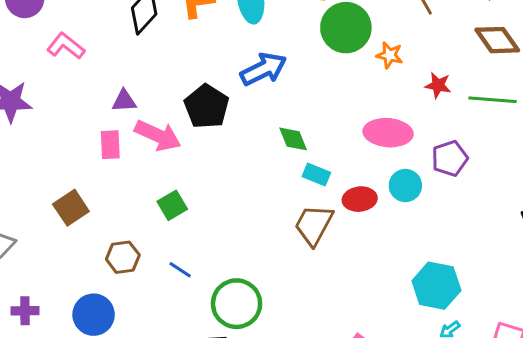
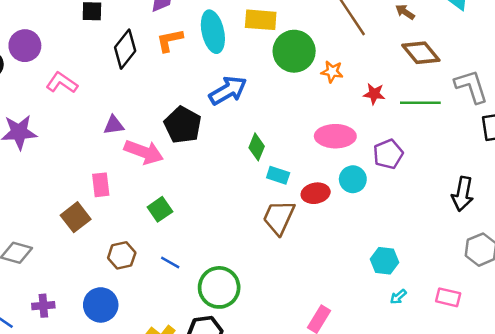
green diamond: (293, 139) -> (257, 147), turned 48
pink rectangle: (110, 145) -> (101, 185), moved
cyan hexagon: (436, 286) -> (384, 261), size x0.7

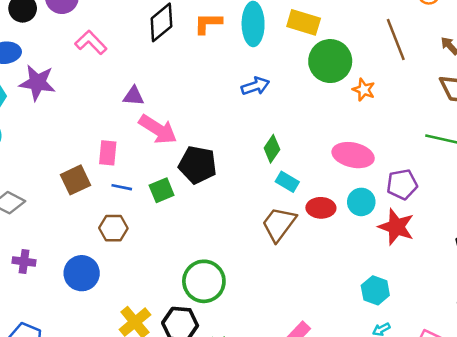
blue arrow: (228, 90) -> (255, 86), size x0.7
red star: (374, 94) -> (396, 227), moved, size x1.6
black pentagon: (183, 125) -> (198, 165), moved, turned -30
blue line: (170, 263) -> (122, 187), moved, turned -30

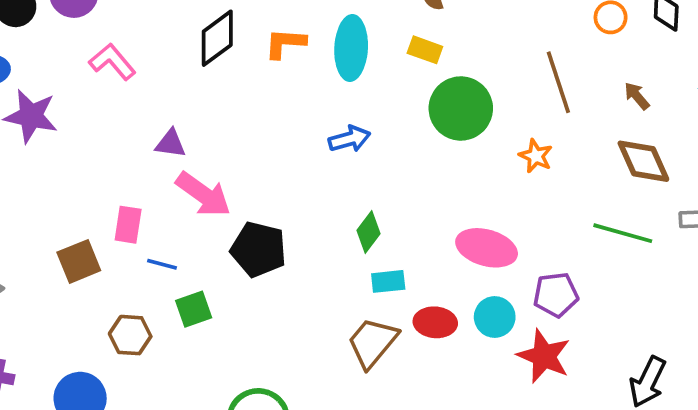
yellow rectangle: (304, 22) -> (425, 50), size x0.7
orange star: (364, 90) -> (536, 156), moved
cyan rectangle: (287, 182) -> (388, 281), turned -40
blue line: (122, 187) -> (162, 264), moved
green square: (162, 190) -> (194, 309), moved

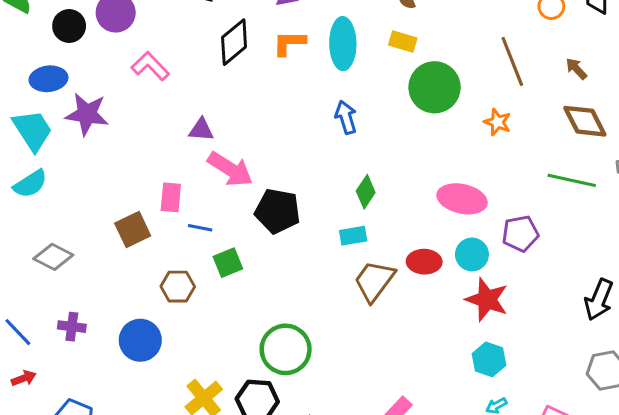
blue arrow: (349, 139) -> (346, 117), turned -88
cyan rectangle: (388, 281) -> (353, 236), moved
red star: (544, 356) -> (487, 300), moved

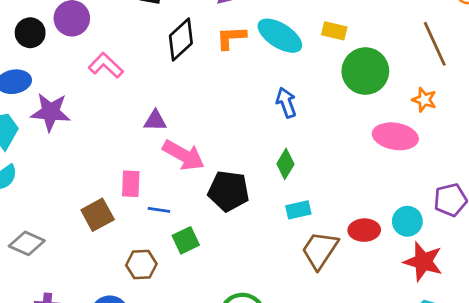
cyan ellipse: (343, 44) -> (280, 36), turned -54
green diamond: (366, 192) -> (285, 164), moved
pink ellipse: (462, 199) -> (395, 136), moved

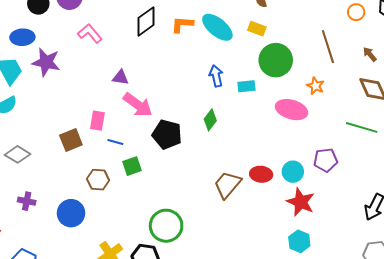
cyan rectangle: (298, 210) -> (246, 86), moved

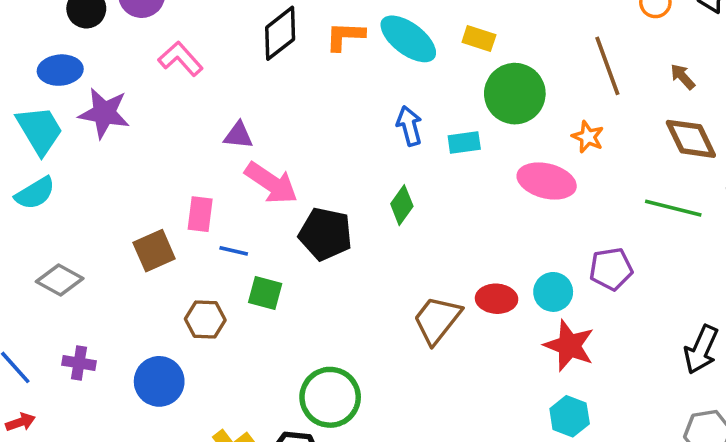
green square: (132, 166) -> (265, 293), turned 36

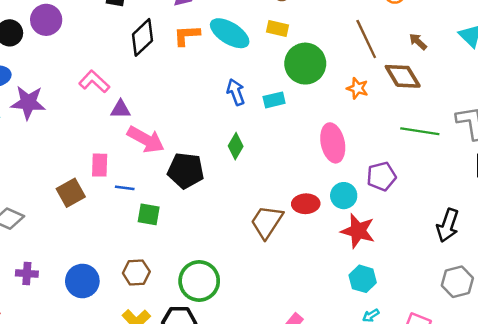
pink L-shape: (180, 59) -> (94, 82), moved
brown diamond: (691, 139) -> (403, 76), moved
pink ellipse: (547, 181) -> (333, 143), moved, turned 69
brown hexagon: (205, 320) -> (136, 272), moved

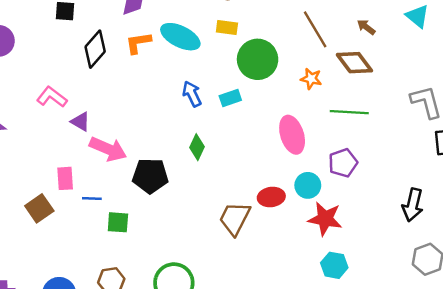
purple triangle: (121, 109) -> (80, 122), turned 35
green line: (420, 131) -> (349, 112), moved

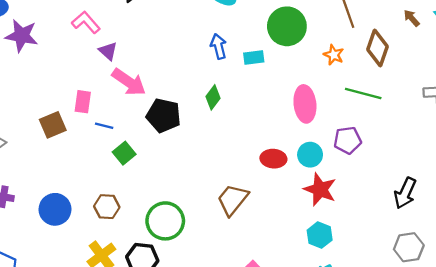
brown arrow: (366, 27) -> (412, 18), moved
brown diamond: (354, 63) -> (378, 48), turned 44
brown trapezoid: (235, 218) -> (233, 200), moved
green square: (118, 222) -> (124, 153), turned 35

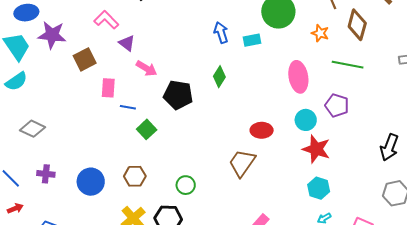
pink arrow: (129, 82) -> (146, 68), size x0.7
brown square: (53, 125) -> (85, 59), moved
purple pentagon: (348, 140) -> (337, 105), turned 30
red ellipse: (273, 159) -> (262, 130), moved
green circle: (165, 221) -> (186, 185), size x0.6

